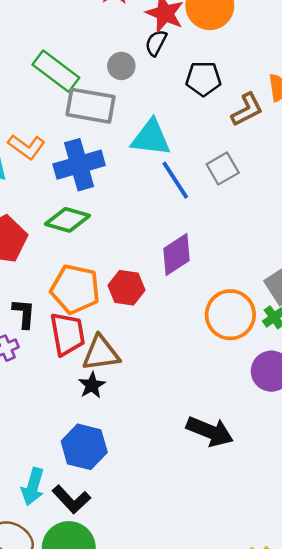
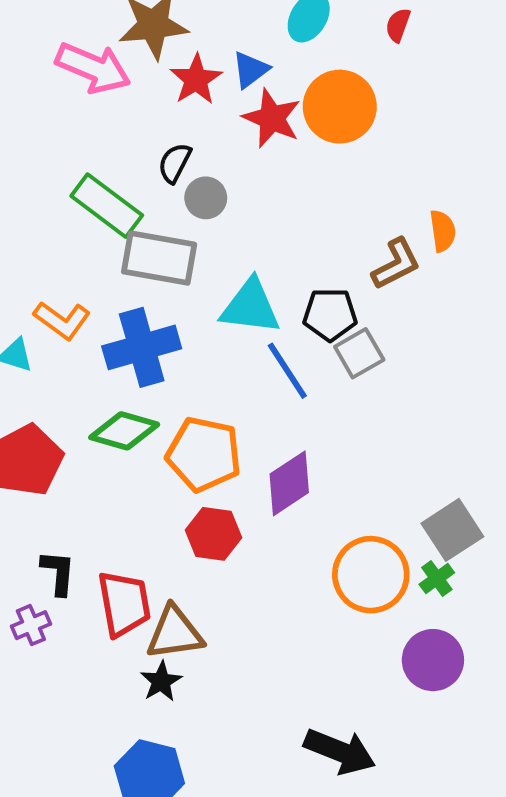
black semicircle: (156, 43) -> (175, 163), moved
black pentagon: (203, 79) -> (330, 314), moved
orange pentagon: (75, 289) -> (204, 454), moved

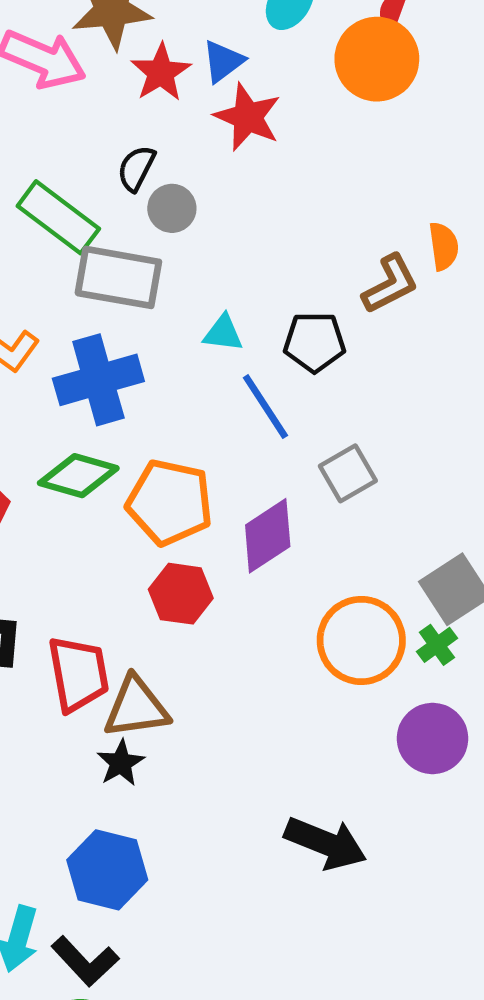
orange circle: (340, 107) -> (377, 59), moved
cyan triangle: (250, 307) -> (223, 333), size x0.6
gray square: (359, 353) -> (348, 473), moved

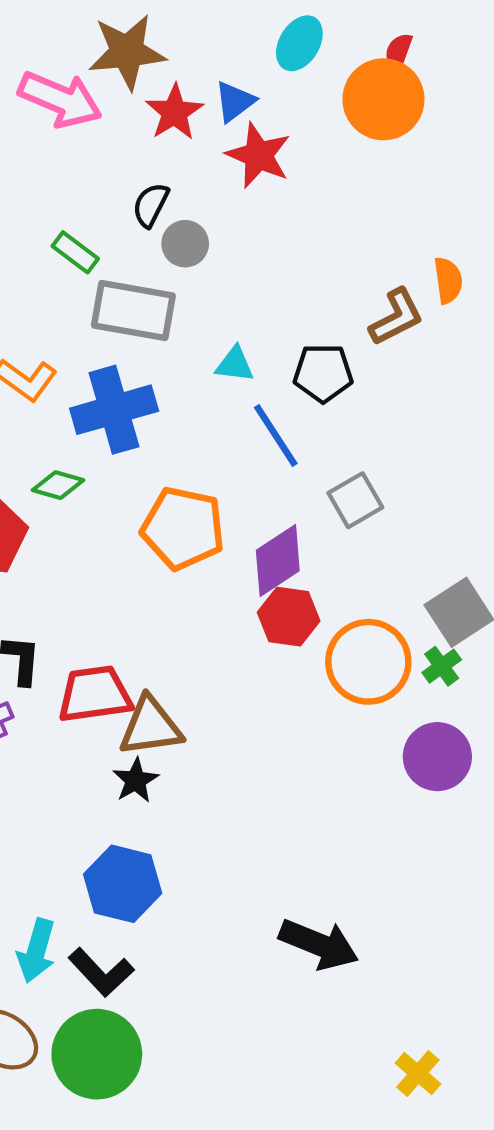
green rectangle: (58, 217) -> (75, 252), size x0.6
green diamond: (78, 476) -> (58, 485), moved, size x0.7
red hexagon: (181, 594) -> (289, 617), moved
red trapezoid: (78, 674) -> (95, 694), turned -88
black arrow: (326, 843) -> (319, 944), moved

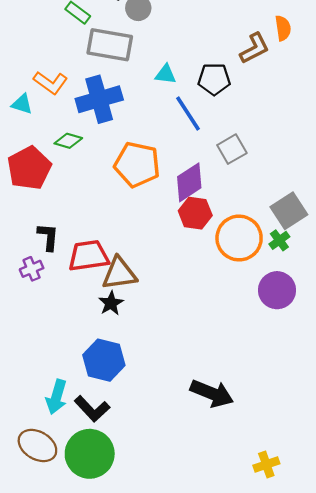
yellow cross: (418, 1073) -> (266, 464), turned 30

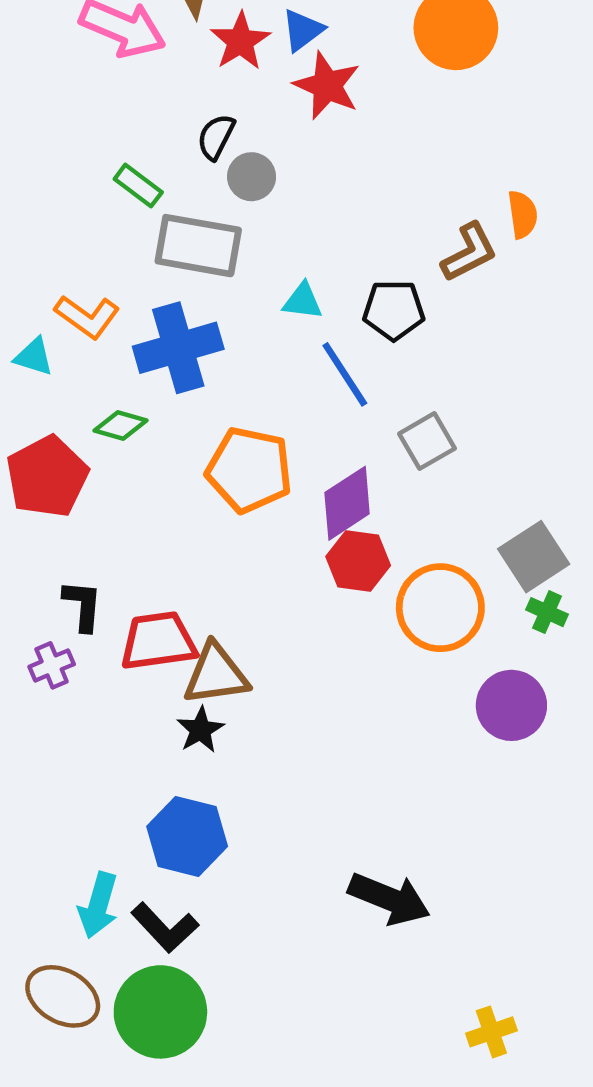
green cross: (279, 240) -> (547, 612), moved, turned -30

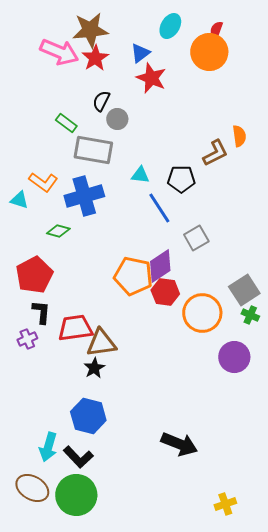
red star: (240, 41) -> (95, 58), moved
orange pentagon: (249, 470) -> (133, 276), moved
red pentagon: (47, 477) -> (34, 275), moved

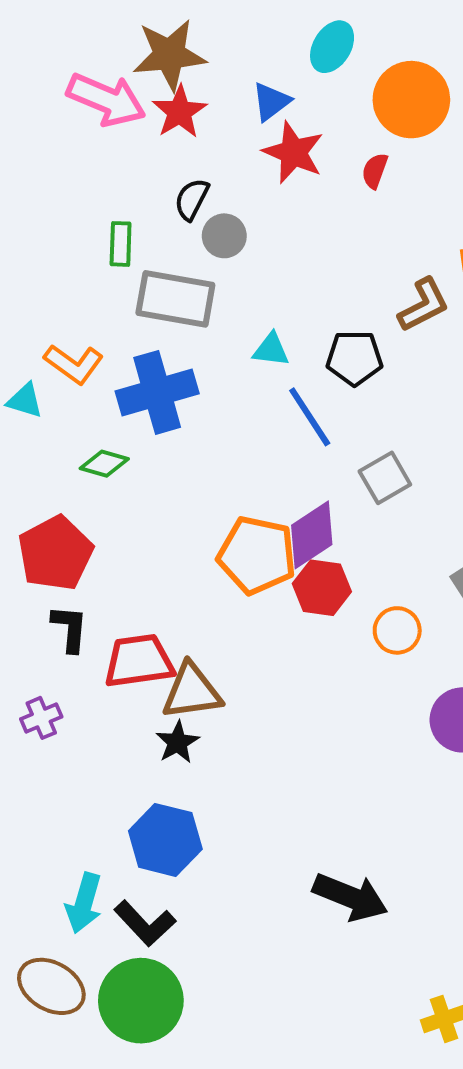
red semicircle: (216, 30) -> (375, 171), moved
green rectangle: (66, 123) -> (121, 244), turned 55
orange circle: (202, 313) -> (397, 630), size x0.6
purple cross: (27, 339) -> (41, 718), moved

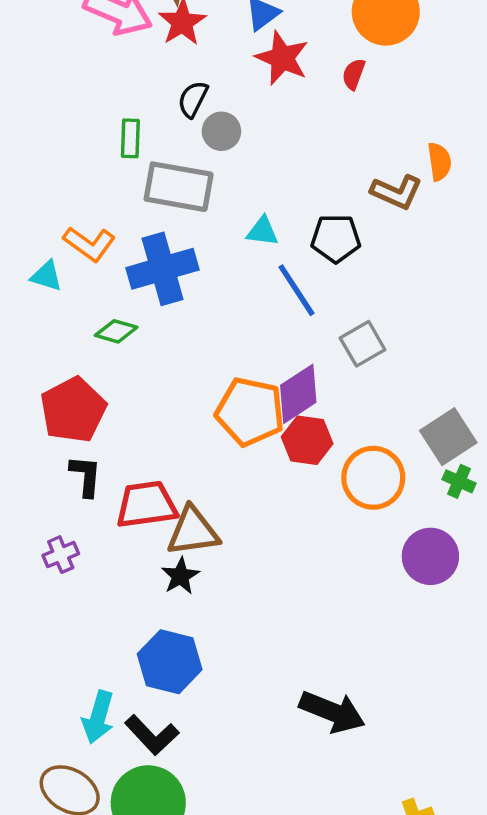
brown L-shape: (424, 305) -> (396, 192), turned 51
orange circle: (397, 630) -> (373, 478), size x1.5

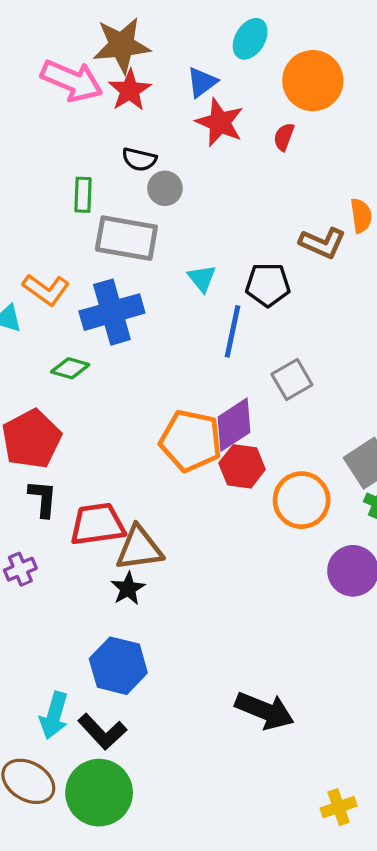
black semicircle: (193, 99) -> (139, 159), turned -104
cyan triangle: (263, 231) -> (202, 278), turned 44
blue line: (296, 290) -> (232, 331), turned 45

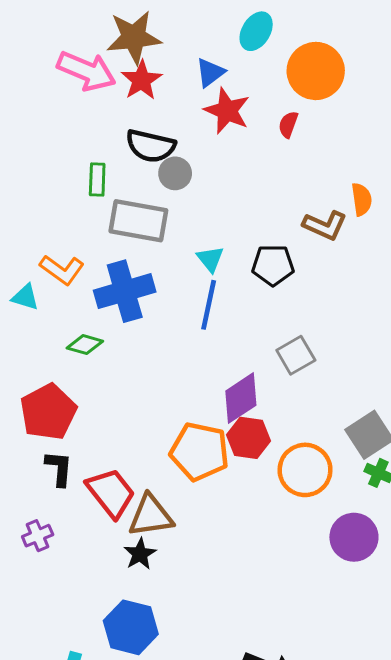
black semicircle: (139, 159) -> (151, 146), size x1.5
blue line: (232, 331) -> (209, 305), moved
orange pentagon: (191, 441) -> (200, 452), moved
red trapezoid: (97, 524) -> (111, 493), turned 60

